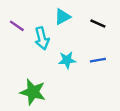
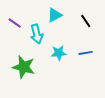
black line: (98, 24) -> (86, 21), turned 32
green star: (33, 92) -> (24, 67), moved

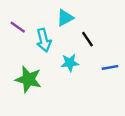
black line: (86, 21) -> (88, 39), moved
blue line: (86, 53) -> (110, 67), moved

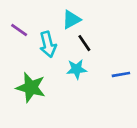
black line: (88, 39) -> (84, 43), moved

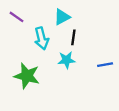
purple line: (19, 30) -> (17, 17), moved
black line: (84, 43) -> (73, 37), turned 42

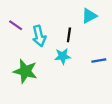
purple line: (17, 17) -> (16, 25), moved
cyan triangle: (62, 17) -> (89, 16), moved

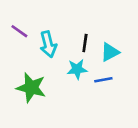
cyan triangle: (89, 16) -> (110, 52), moved
blue line: (99, 61) -> (103, 80), moved

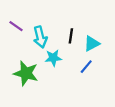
cyan star: (77, 69) -> (53, 58), moved
blue line: (103, 80) -> (86, 67), turned -40

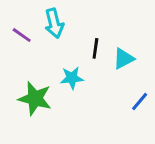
cyan arrow: (40, 37) -> (54, 23), moved
blue line: (86, 67) -> (140, 101), moved

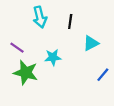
purple line: (22, 35) -> (17, 48), moved
black line: (95, 48) -> (70, 21), moved

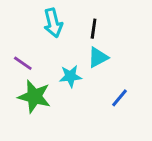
cyan triangle: (91, 43) -> (98, 57), moved
blue line: (103, 75) -> (120, 98), moved

